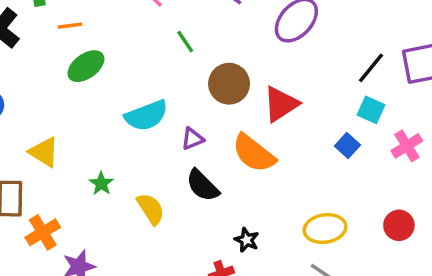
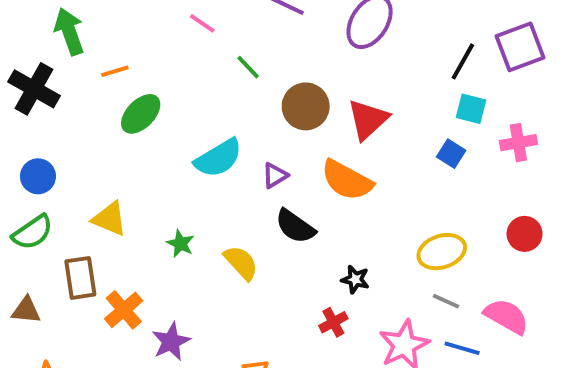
pink cross: (407, 146) -> (518, 143), turned 32

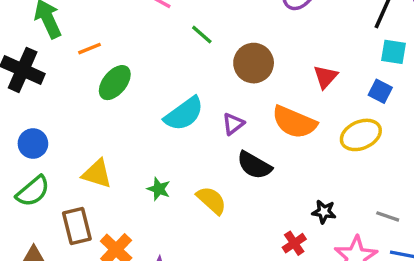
red triangle: (368, 119) -> (325, 77), moved, size x0.7
yellow ellipse: (442, 252) -> (361, 135), moved
black star: (355, 279) -> (324, 212), moved

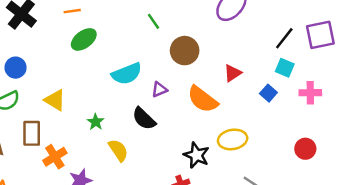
yellow ellipse: (361, 135) -> (233, 139), moved
black semicircle: (254, 165) -> (144, 119), moved
yellow semicircle: (211, 200) -> (118, 150), moved
black star: (324, 212) -> (196, 155), moved, size x1.5

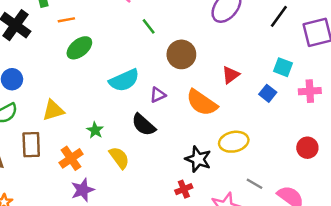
black line: (284, 38) -> (279, 16), moved
yellow triangle: (55, 100) -> (53, 110), turned -45
orange cross: (55, 157) -> (71, 158), moved

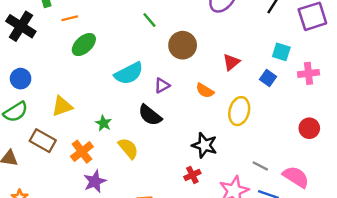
orange semicircle: (202, 103) -> (205, 91), size x0.6
yellow ellipse: (234, 142) -> (239, 111), moved, turned -60
brown rectangle: (31, 145) -> (43, 141), turned -55

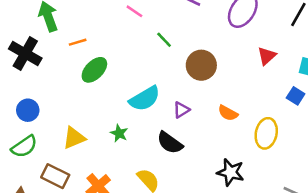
red triangle: (231, 62) -> (267, 56), moved
green star: (104, 123) -> (119, 133), moved

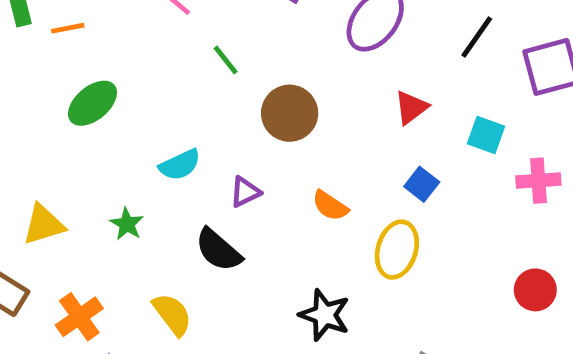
orange line: (78, 42) -> (68, 28), moved
blue square: (296, 96) -> (422, 184), moved
cyan semicircle: (145, 99) -> (180, 165), size x0.7

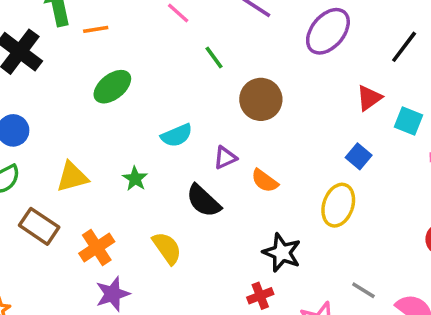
red triangle: (411, 107) -> (369, 98), moved
orange semicircle: (330, 206) -> (265, 181), moved

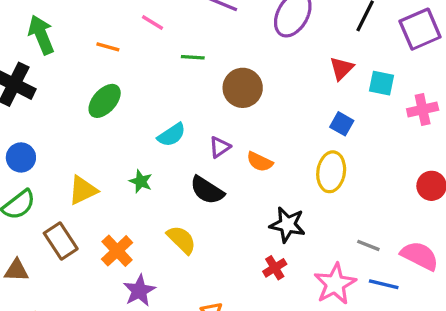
orange line: (96, 29) -> (108, 47), moved, turned 35
green line: (214, 58) -> (193, 57), turned -40
brown rectangle: (39, 226) -> (61, 241), turned 33

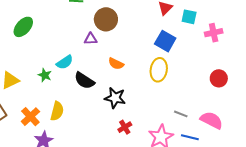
blue square: (342, 124) -> (165, 41), size x1.5
cyan semicircle: (172, 135) -> (65, 62), moved
purple triangle: (220, 147) -> (91, 39), moved, turned 32
black star: (287, 225) -> (115, 98), moved
yellow semicircle: (181, 240) -> (57, 111), moved, turned 60

